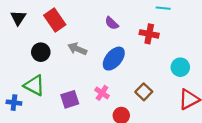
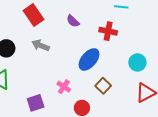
red rectangle: (55, 20) -> (33, 15), moved
blue ellipse: (114, 59) -> (89, 59), moved
purple square: (70, 99) -> (36, 103), moved

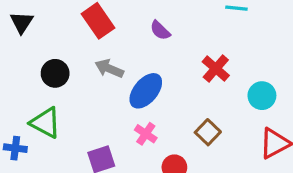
red cross: (108, 31) -> (216, 69), moved, turned 30
blue ellipse: (89, 59) -> (146, 91), moved

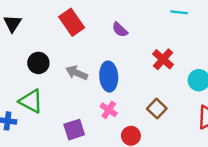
gray arrow: (109, 69) -> (77, 73), moved
blue ellipse: (146, 91) -> (109, 77), turned -44

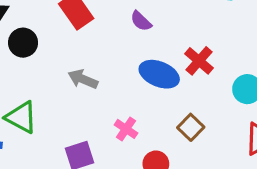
black circle: (38, 63) -> (23, 43), moved
blue ellipse: (109, 77) -> (159, 74), moved, turned -64

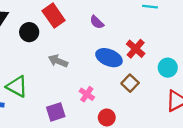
black circle: (23, 43) -> (29, 32), moved
brown square: (191, 127) -> (130, 83), moved

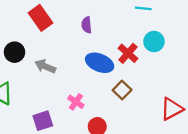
purple semicircle: (97, 22) -> (87, 25), turned 40
black circle: (29, 32) -> (14, 52), moved
cyan circle: (168, 68) -> (154, 42), moved

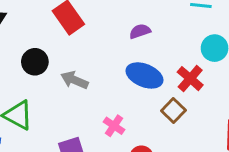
purple semicircle: (87, 25) -> (140, 31), moved, turned 77
red cross: (128, 53) -> (190, 79), moved

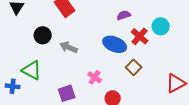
purple semicircle: (140, 31) -> (124, 15), moved
red cross: (190, 79) -> (140, 36), moved

